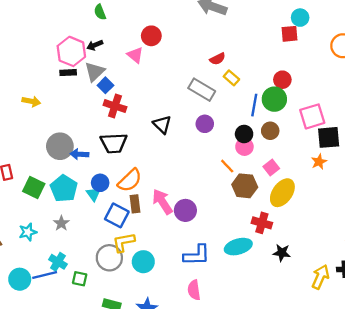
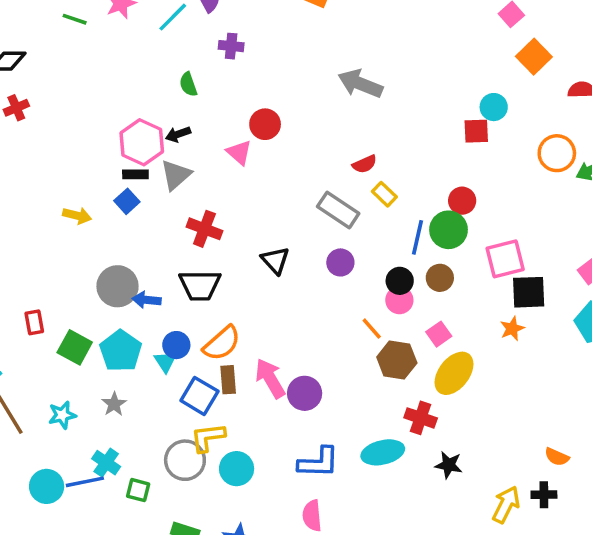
blue square: (105, 85) -> (127, 201), moved

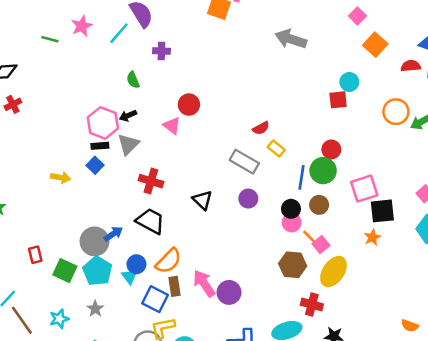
gray arrow: (360, 84) -> (291, 39), moved
black trapezoid: (200, 285) -> (150, 221), turned -148
gray circle: (117, 286) -> (95, 241), moved
blue arrow: (147, 300) -> (113, 234), turned 144
orange line: (372, 329) -> (310, 237), moved

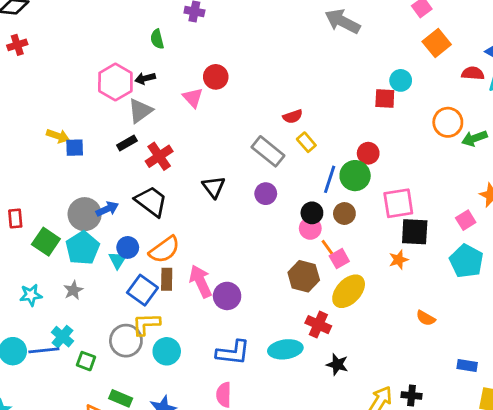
black rectangle: (100, 146) -> (127, 143), moved, turned -35
blue square: (95, 165) -> (75, 148), moved, turned 35
red cross: (151, 181) -> (159, 156), turned 30
orange semicircle: (410, 326) -> (426, 318), moved

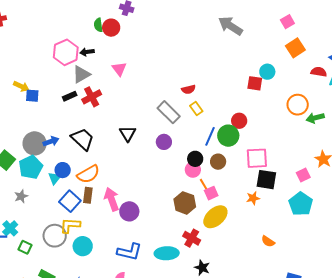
red circle: (216, 77) -> (111, 28), moved
red cross: (159, 156) -> (92, 97), moved

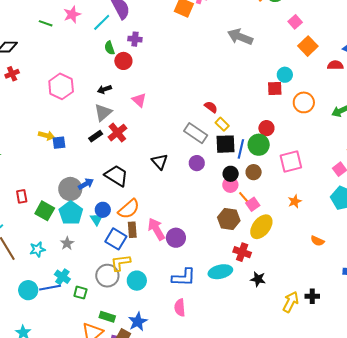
green semicircle: (98, 25) -> (110, 48), moved
pink hexagon: (66, 52) -> (61, 86), moved
red semicircle: (188, 89) -> (211, 107), turned -120
orange circle: (298, 105) -> (304, 102), moved
black square: (266, 180) -> (225, 144), moved

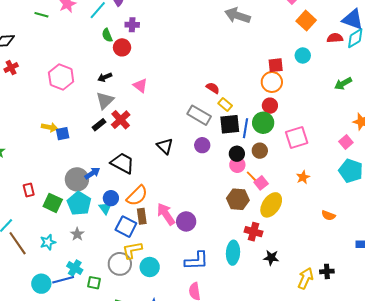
cyan circle: (285, 75) -> (303, 55), moved
orange circle: (304, 102) -> (272, 82), moved
cyan ellipse: (220, 272) -> (233, 253), turned -70

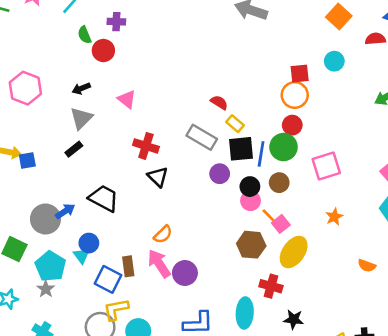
red cross: (121, 120) -> (146, 146), moved, turned -30
purple circle: (202, 145) -> (220, 174), moved
orange semicircle: (137, 196) -> (163, 234), moved, size x0.7
cyan pentagon: (79, 203) -> (50, 266), moved

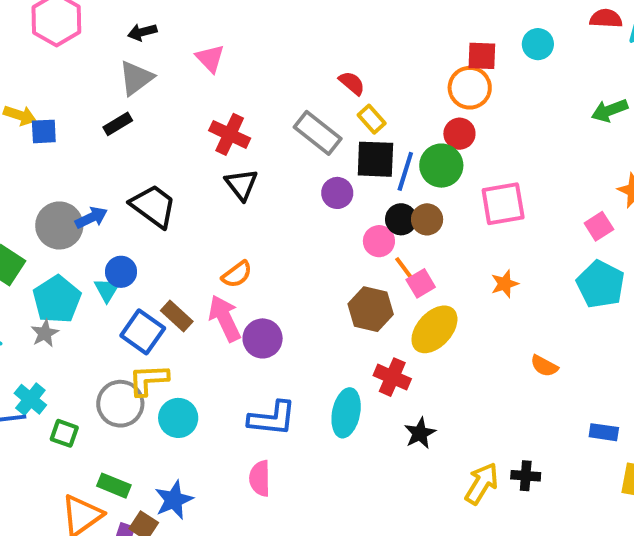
black circle: (250, 187) -> (401, 219), moved
brown rectangle: (128, 266) -> (177, 316), turned -48
black star: (294, 319) -> (420, 433), turned 30

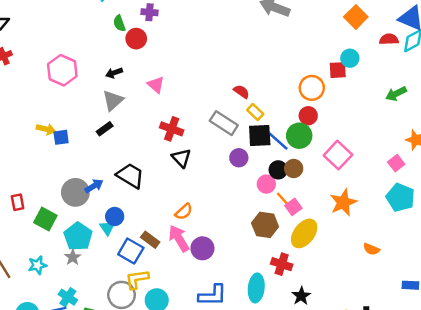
red square: (482, 56) -> (338, 70), moved
blue line: (405, 171) -> (278, 141), turned -60
pink square: (503, 204) -> (338, 155), turned -32
orange star: (505, 284) -> (343, 202), size x1.6

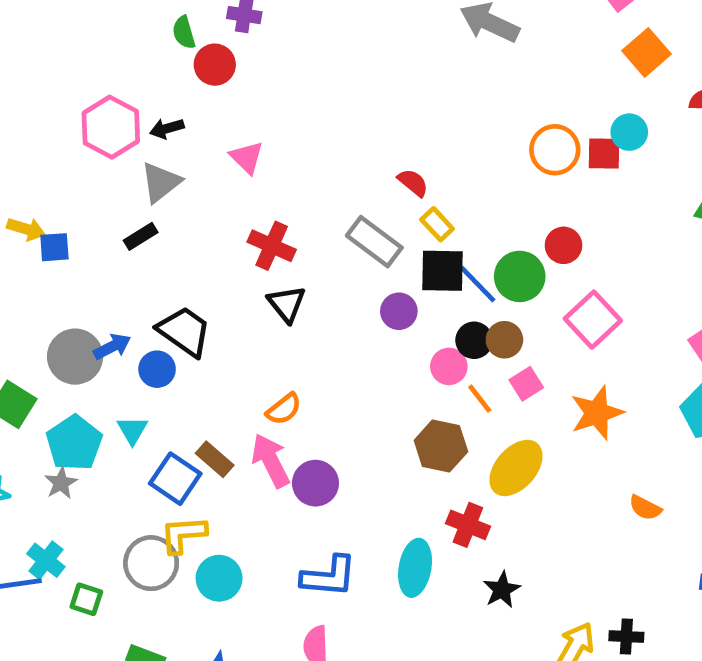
pink hexagon: (62, 70) -> (111, 127), moved
orange circle: (312, 88) -> (555, 150), moved
red circle: (308, 116) -> (563, 245), moved
pink square: (293, 207) -> (526, 384), moved
blue circle: (115, 216) -> (157, 369), moved

